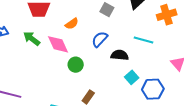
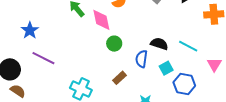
blue semicircle: (100, 39) -> (142, 59), moved, turned -48
cyan line: (143, 40) -> (188, 46), moved

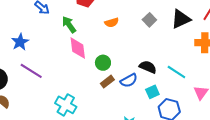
pink diamond: (101, 20) -> (78, 48), moved
blue semicircle: (142, 59) -> (129, 80), turned -132
brown rectangle: (120, 78) -> (107, 82), moved

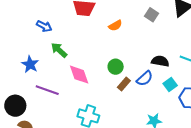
green arrow: (69, 25) -> (59, 50), moved
pink diamond: (78, 48) -> (79, 75), moved

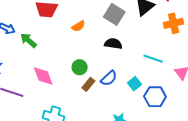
gray square: (152, 15) -> (114, 14), size x1.5
green arrow: (59, 50) -> (28, 40), moved
black semicircle: (160, 61) -> (113, 44), moved

